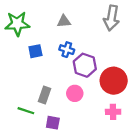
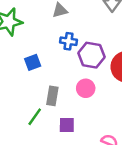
blue square: (35, 51) -> (33, 62), moved
green line: (26, 111) -> (35, 117), turned -63

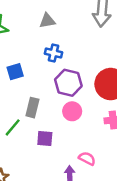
purple hexagon: (91, 55) -> (68, 83), moved
pink circle: (86, 88) -> (72, 111), moved

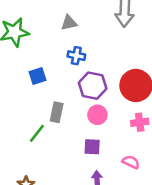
purple square: (45, 139) -> (92, 147), moved
pink semicircle: (87, 158) -> (131, 162), moved

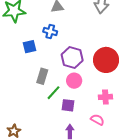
blue cross: (76, 56) -> (50, 32), moved
pink cross: (140, 122) -> (105, 97), moved
green line: (37, 133) -> (54, 93), moved

